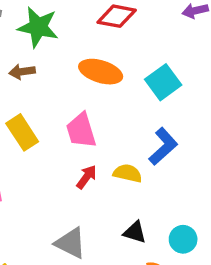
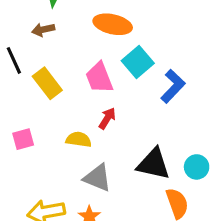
cyan square: (163, 82) -> (138, 62), moved
yellow semicircle: (128, 173) -> (79, 140), moved
black triangle: (135, 232) -> (154, 164), size x1.6

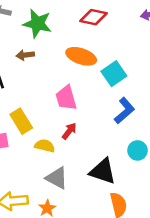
cyan square: (138, 62) -> (114, 74), moved
yellow rectangle: (47, 83) -> (21, 121), moved
cyan circle: (197, 167) -> (138, 150), moved

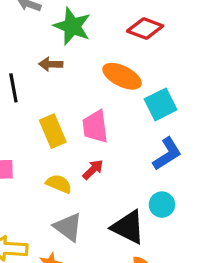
yellow rectangle: (21, 121) -> (53, 131), moved
cyan circle: (138, 150) -> (162, 205), moved

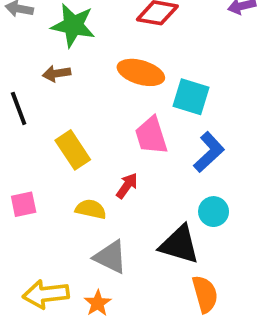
cyan square: (161, 104) -> (191, 97), turned -36
pink trapezoid: (95, 127) -> (151, 136), moved

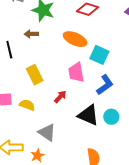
yellow semicircle: (91, 209) -> (27, 105), moved
cyan circle: (214, 212) -> (111, 117), moved
black triangle: (179, 245) -> (88, 115), moved

